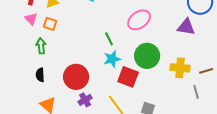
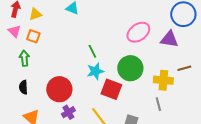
pink ellipse: (139, 20) -> (138, 32), moved
brown line: (206, 71) -> (184, 68), moved
gray line: (196, 92) -> (158, 104), moved

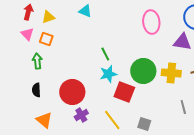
pink ellipse: (138, 32) -> (151, 22), moved, turned -60
yellow cross: (163, 80) -> (171, 73), moved
gray line: (158, 104) -> (183, 107), moved

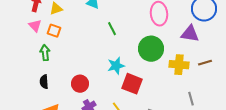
green line: (105, 54) -> (112, 29), moved
green circle: (143, 71) -> (151, 49), moved
red circle: (72, 92) -> (80, 84), size x0.7

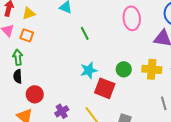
green circle: (151, 49) -> (124, 69), moved, size x0.6
black semicircle: (44, 82) -> (18, 76), moved
red circle: (80, 84) -> (35, 94), moved

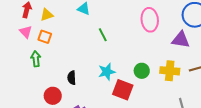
black semicircle: (18, 76) -> (72, 78), moved

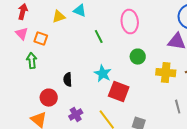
yellow triangle: (47, 15) -> (59, 17), moved
pink ellipse: (150, 20) -> (130, 22), moved
green circle: (142, 71) -> (138, 57), moved
cyan star: (107, 72) -> (103, 74), turned -30

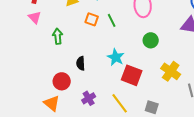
orange square: (41, 39) -> (92, 19), moved
green arrow: (32, 61) -> (58, 36), moved
yellow cross: (166, 73) -> (171, 71), moved, turned 30

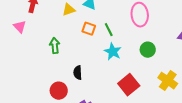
pink triangle: (35, 17) -> (20, 27), moved
cyan star: (116, 57) -> (113, 52), moved
red square: (132, 75) -> (129, 85), turned 30

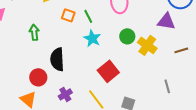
black semicircle: (78, 73) -> (57, 59), size x1.6
yellow cross: (168, 81) -> (147, 45), moved

